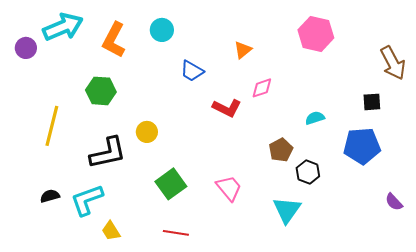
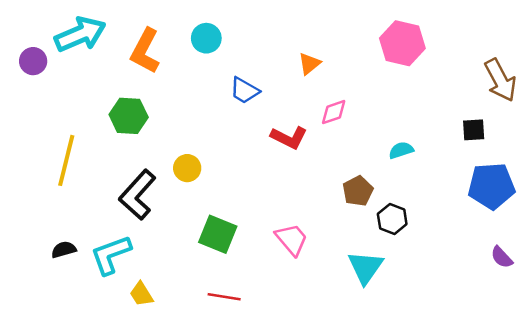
blue pentagon: (362, 146) -> (491, 186), moved
black L-shape: (108, 153) -> (138, 195), turned 144
green square: (171, 184) -> (218, 234), turned -32

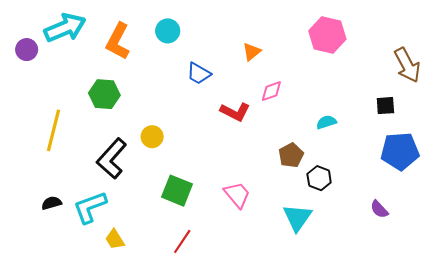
purple semicircle: (502, 257) -> (379, 209), moved
red line: (224, 297) -> (182, 241), turned -65

